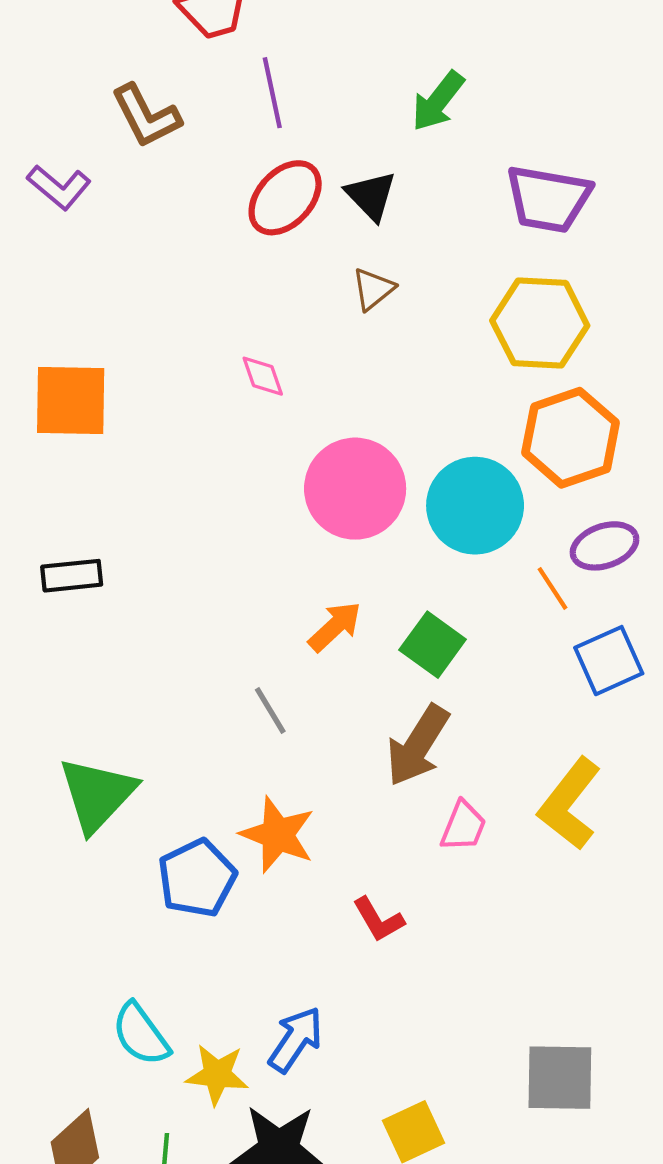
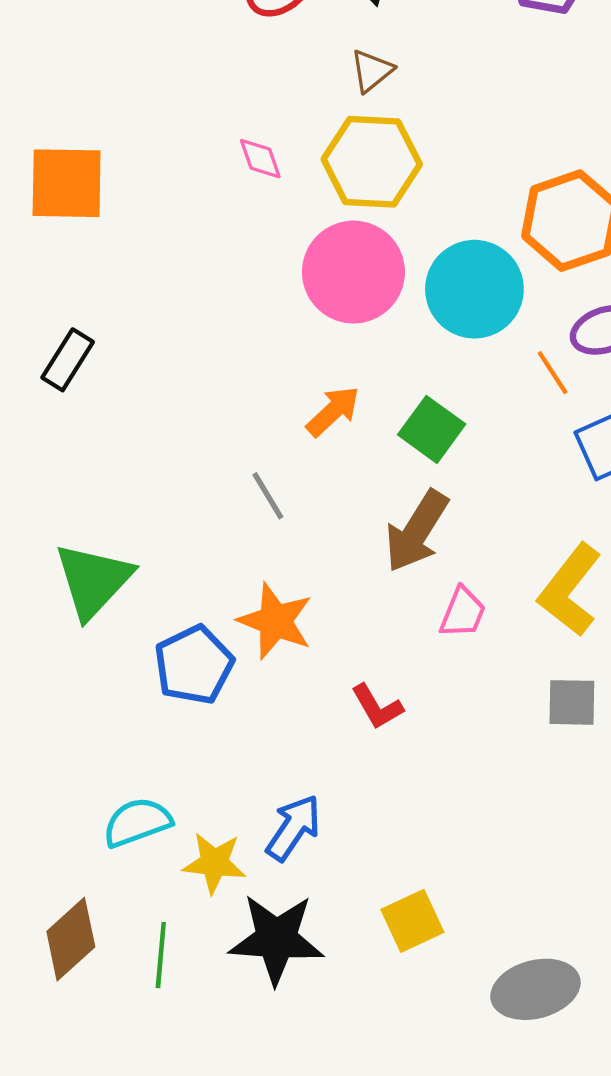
yellow hexagon: (540, 323) -> (372, 162), moved
black rectangle: (72, 576) -> (68, 360), turned -52
cyan semicircle: (141, 1034) -> (137, 822), turned 106
gray square: (560, 1078) -> (572, 702), moved, size x0.7

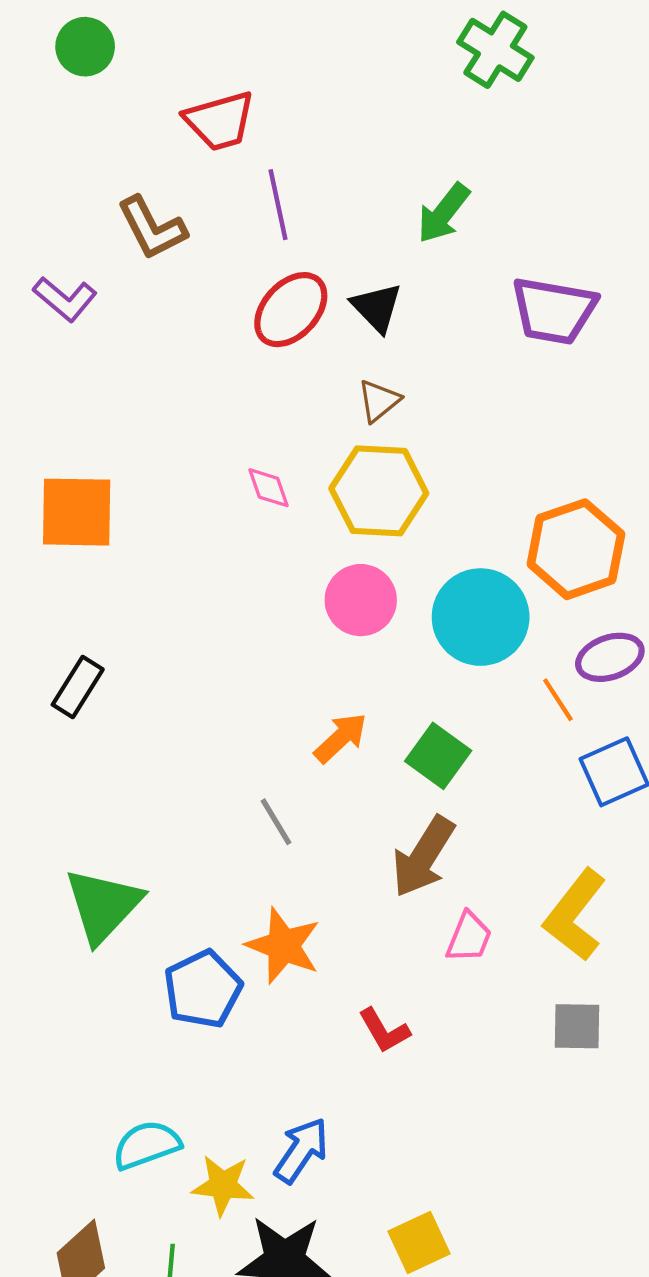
pink circle: (353, 272) -> (361, 600), size x0.7

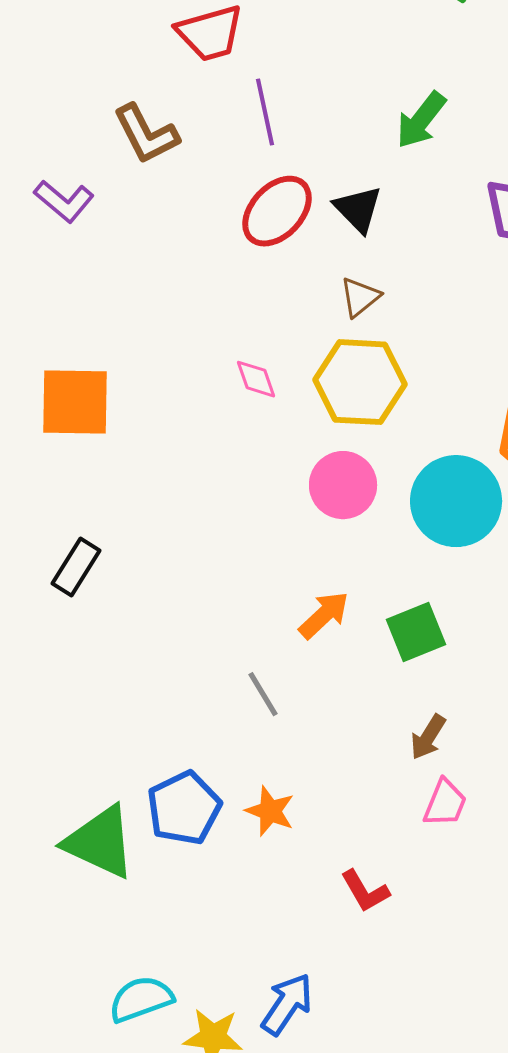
green square: (438, 756) -> (416, 632), turned 32
brown arrow: (423, 857) -> (428, 737), moved, size x0.6
green triangle: (103, 905) -> (100, 842), moved, turned -48
orange star: (283, 946) -> (270, 811), size x0.7
blue pentagon: (203, 989) -> (184, 808), moved

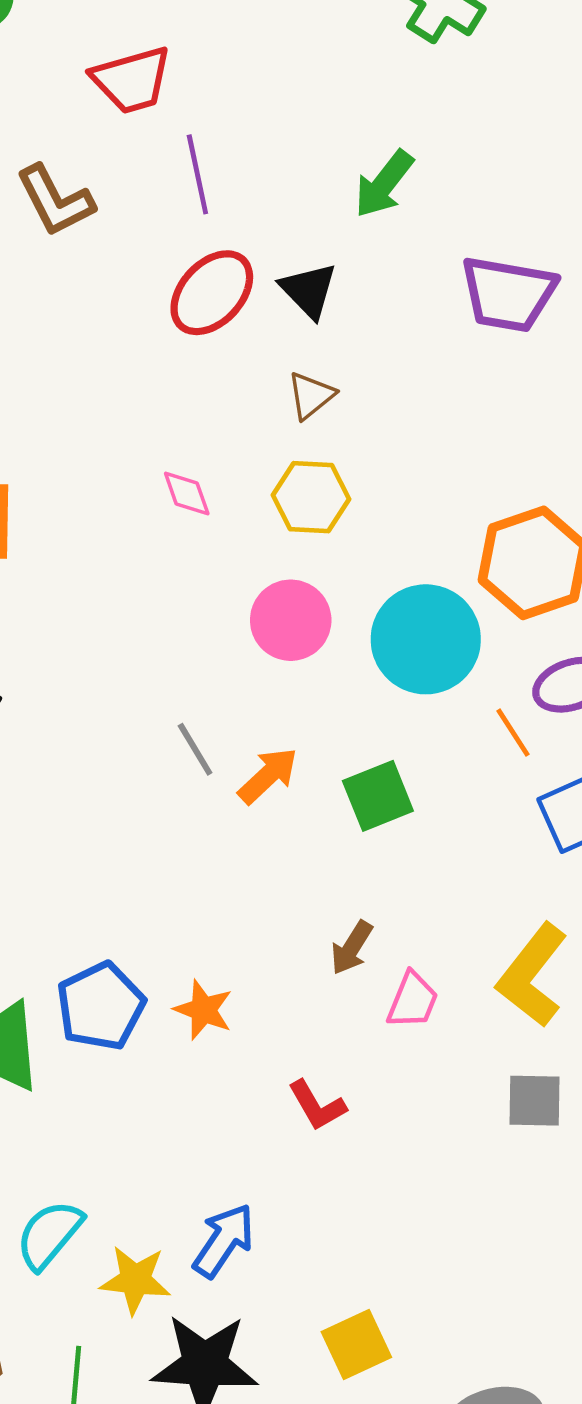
yellow hexagon: (360, 382) -> (311, 497), size x0.7
gray line: (263, 694) -> (195, 749), moved
brown arrow: (428, 737) -> (352, 948), moved
cyan semicircle: (141, 999) -> (49, 1235), turned -30

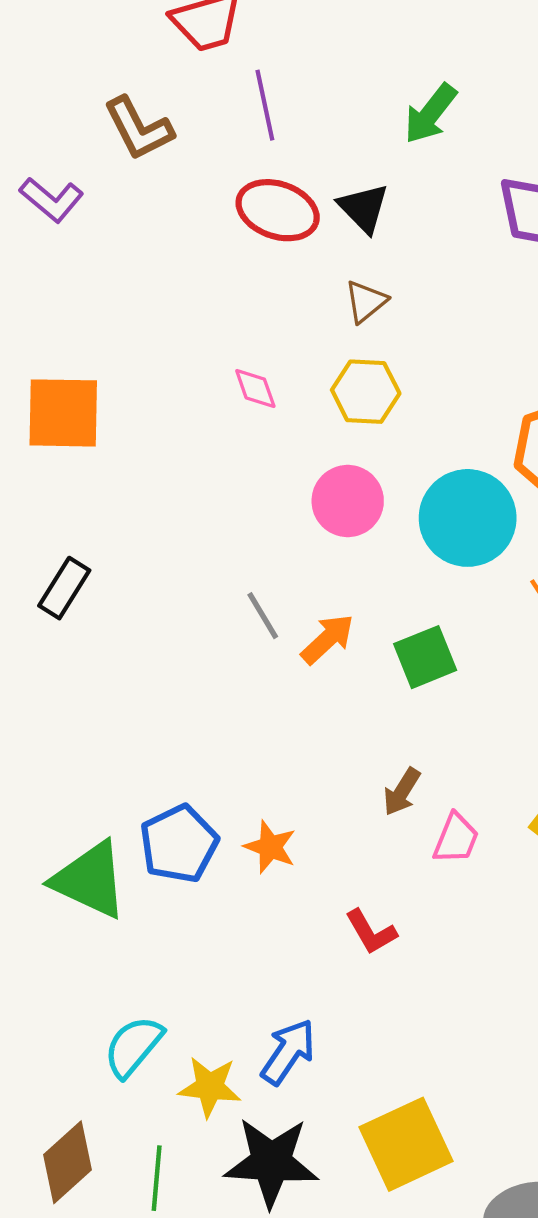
red ellipse: (212, 293) -> (278, 210), turned 66
yellow square: (356, 1344) -> (406, 1144), size x1.5

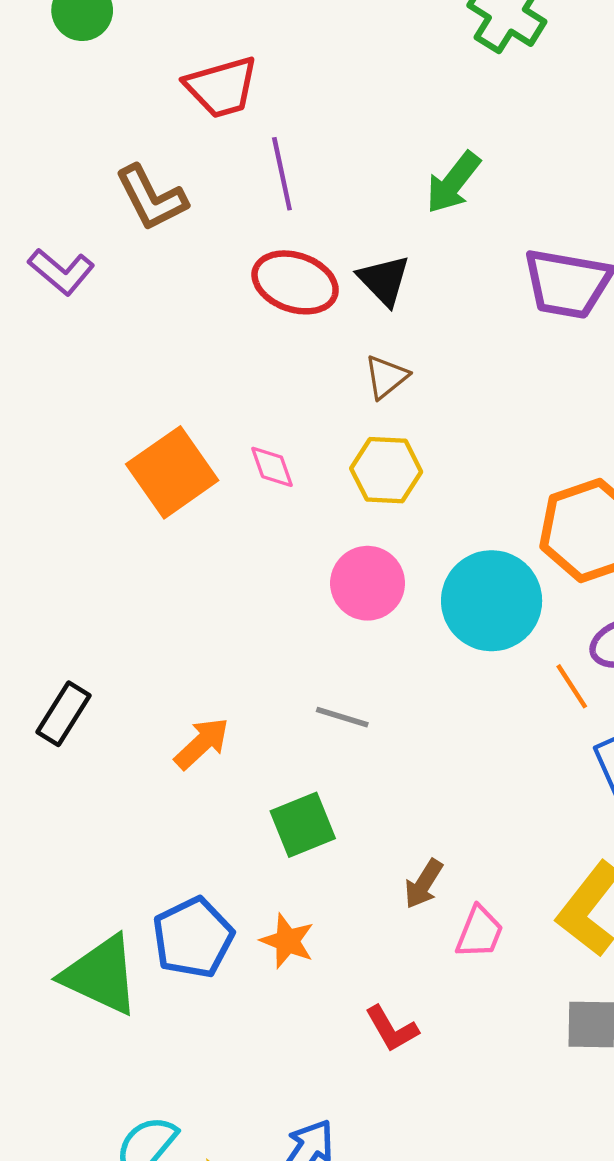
orange square: (63, 413) -> (172, 472), moved, turned -36
black rectangle: (64, 588) -> (63, 714), moved
gray line: (263, 616) -> (342, 717), moved, turned -42
orange arrow: (327, 639) -> (202, 743), moved
green square: (425, 657) -> (303, 825), moved

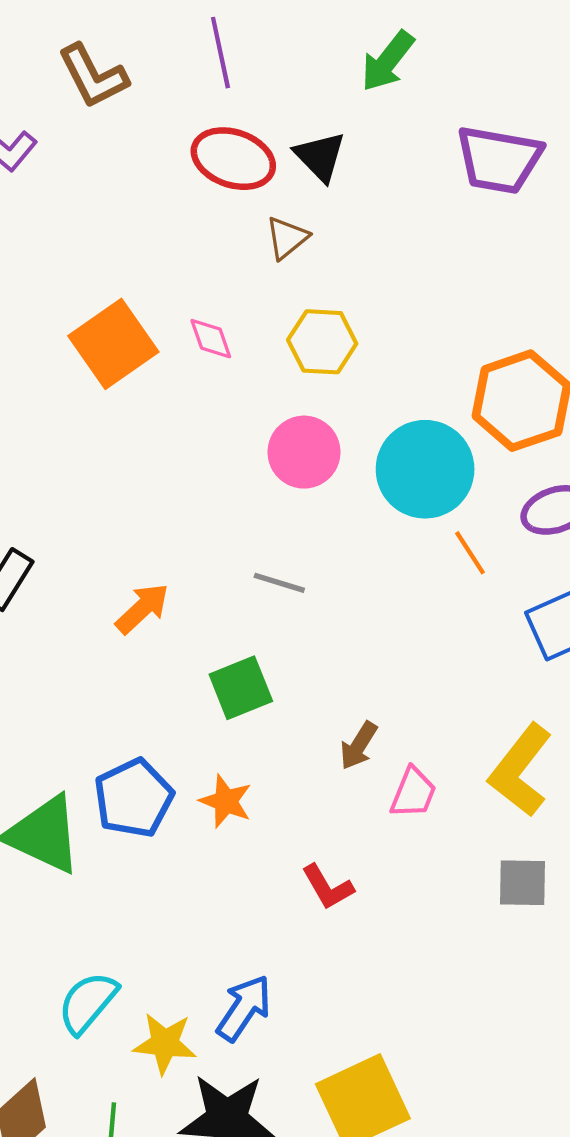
brown triangle: (386, 377) -> (287, 238), moved
orange line: (572, 686) -> (470, 553), moved

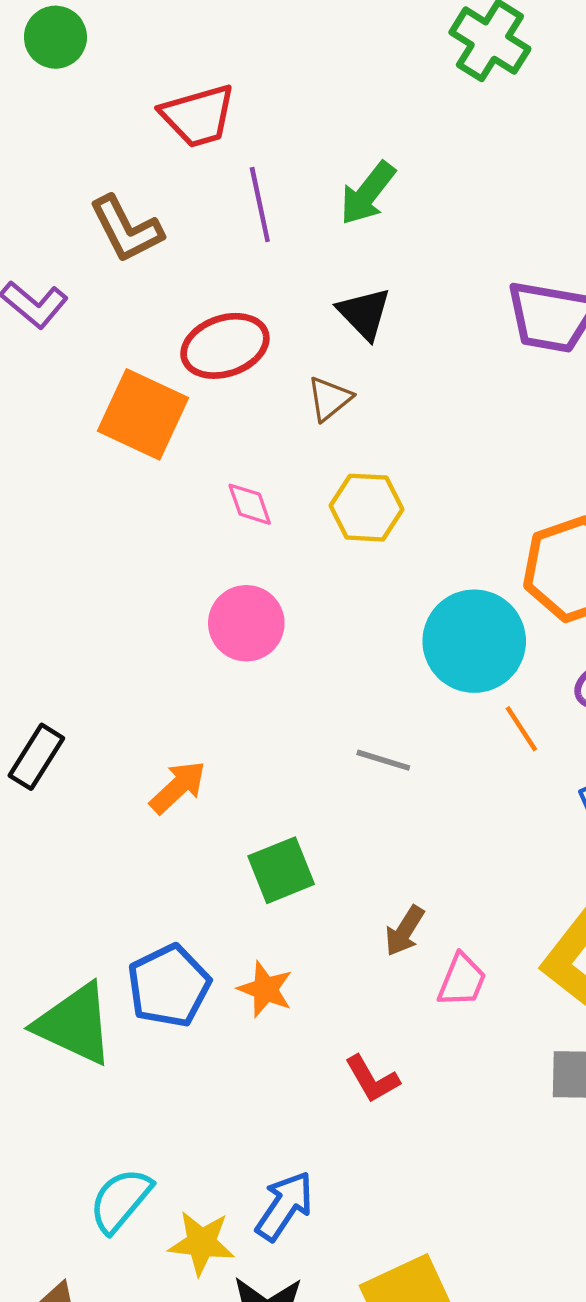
green arrow: (388, 61) -> (368, 193), moved
red ellipse: (233, 159) -> (225, 346), moved, turned -38
orange square: (113, 344) -> (143, 414), moved, turned -30
pink circle: (304, 452) -> (246, 623), moved
gray line: (279, 583) -> (383, 760), moved

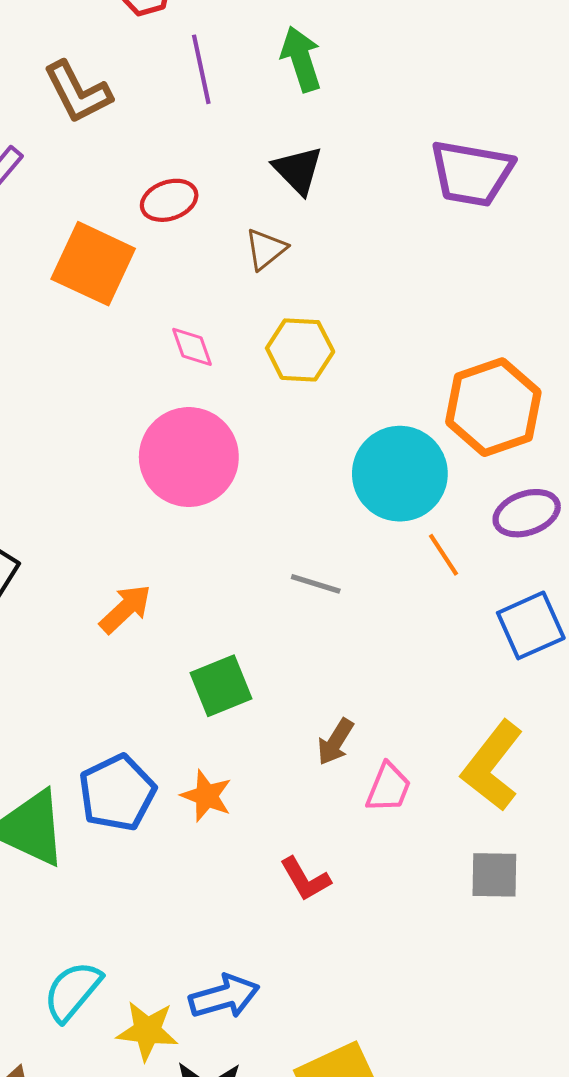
green arrow: (368, 193) -> (301, 59), turned 124
red ellipse: (225, 346) -> (169, 200), size x0.7
pink circle: (246, 623) -> (189, 457), size x1.4
blue arrow: (284, 1206) -> (224, 996), turned 40

